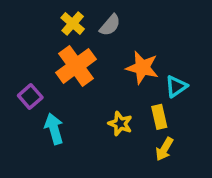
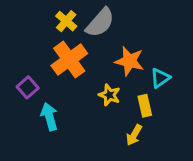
gray semicircle: (110, 25) -> (100, 23), size x1.5
yellow star: (120, 124) -> (109, 95), moved
yellow arrow: (164, 149) -> (134, 135), moved

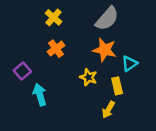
gray semicircle: (100, 23) -> (107, 19), moved
orange cross: (69, 60) -> (56, 49), size x0.6

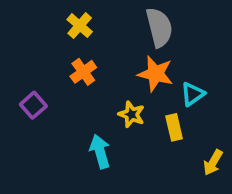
gray semicircle: (107, 19) -> (159, 27), turned -55
cyan arrow: (40, 95) -> (100, 151), moved
yellow arrow: (108, 110) -> (213, 163), moved

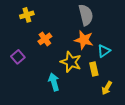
yellow cross: (80, 26) -> (27, 15), moved, turned 32
yellow star: (131, 114) -> (71, 62), size x1.5
yellow arrow: (213, 163) -> (107, 88), moved

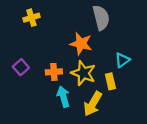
orange cross: (45, 39) -> (54, 72), moved, turned 32
orange star: (84, 40) -> (81, 44), moved
yellow arrow: (107, 88) -> (93, 104), moved, size x1.5

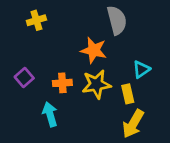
yellow star: (83, 73) -> (96, 84), turned -30
cyan arrow: (63, 97) -> (50, 114), moved
yellow arrow: (93, 104) -> (133, 124), moved

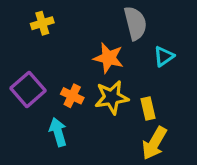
cyan triangle: (141, 69) -> (164, 56), moved
purple square: (24, 78) -> (28, 89), size x1.5
orange cross: (62, 83) -> (72, 96), turned 30

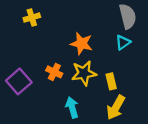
gray semicircle: (135, 23) -> (128, 16), moved
purple square: (28, 89) -> (19, 81), moved
cyan arrow: (58, 132) -> (72, 107), moved

